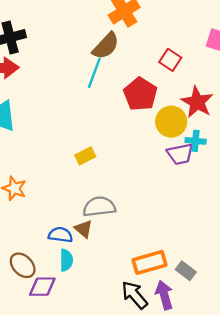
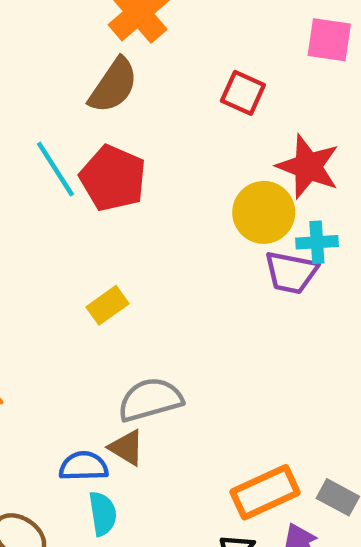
cyan line: (94, 73) -> (55, 169), moved, turned -44
red pentagon: (140, 94) -> (113, 178), moved
purple trapezoid: (180, 154) -> (291, 272), turned 32

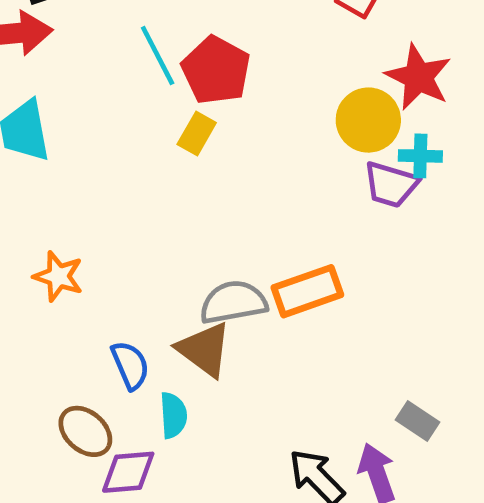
yellow rectangle: (108, 305) -> (197, 134), moved, turned -30
brown triangle: (127, 448) -> (204, 349), size x1.5
blue semicircle: (84, 466) -> (130, 365), moved, turned 63
orange rectangle: (265, 492) -> (307, 291), moved

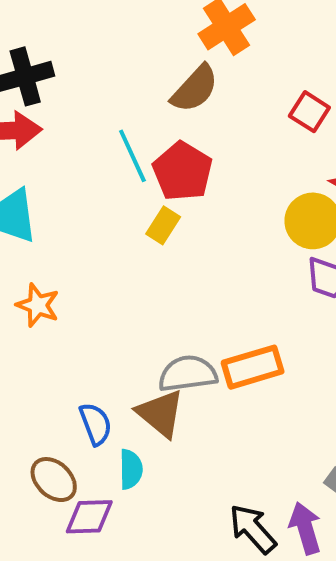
orange star: (58, 276) -> (38, 305), moved

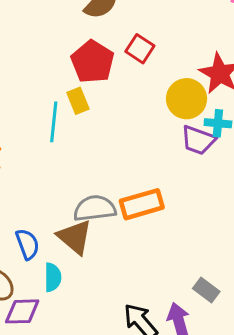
red square: (309, 112) -> (140, 49), moved
cyan line: (132, 156) -> (54, 122), moved, turned 30
yellow rectangle: (163, 225) -> (78, 101), turned -55

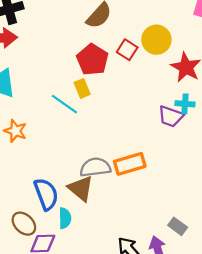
yellow circle: (187, 99) -> (156, 40), moved
cyan line: (54, 122) -> (64, 104), turned -60
blue semicircle: (27, 244) -> (46, 194), size x1.4

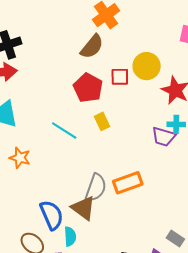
red square: (127, 50) -> (120, 77), turned -30
yellow rectangle: (82, 88) -> (102, 121), moved
gray semicircle: (95, 167) -> (96, 188), turned 120

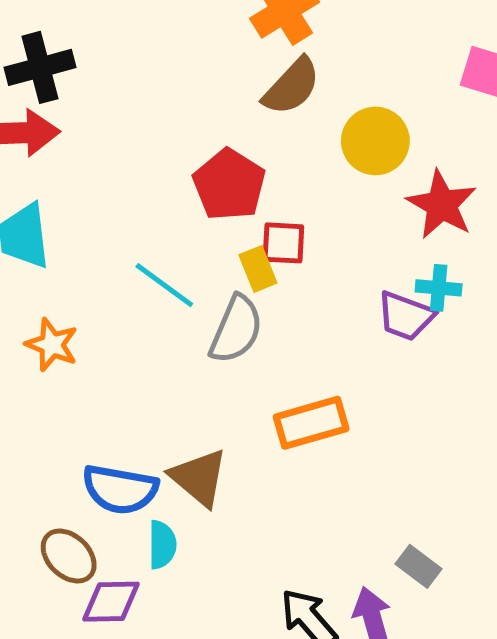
brown semicircle: (92, 47) -> (292, 86), moved
red square: (120, 77) -> (283, 243), moved
gray semicircle: (96, 188) -> (236, 329), moved
blue semicircle: (52, 215) -> (120, 489), turned 120

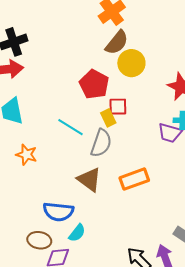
yellow circle: (375, 141) -> (131, 63), moved
brown triangle: (199, 477) -> (89, 180), moved
cyan semicircle: (162, 545) -> (77, 233), turned 42
brown ellipse: (69, 556) -> (39, 240), turned -30

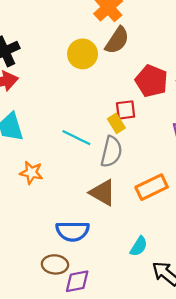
yellow circle: (131, 63) -> (83, 54), moved
red pentagon: (94, 84) -> (151, 81), moved
cyan semicircle: (77, 233) -> (139, 246), moved

